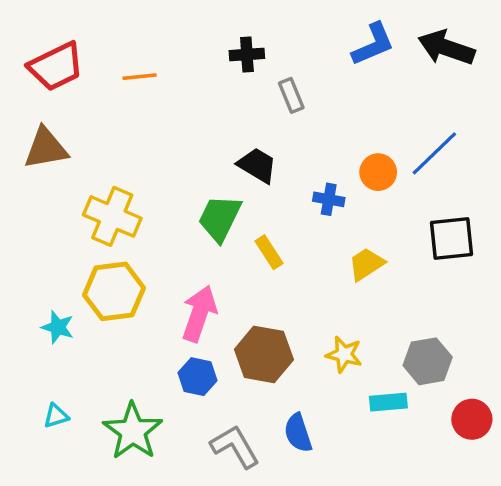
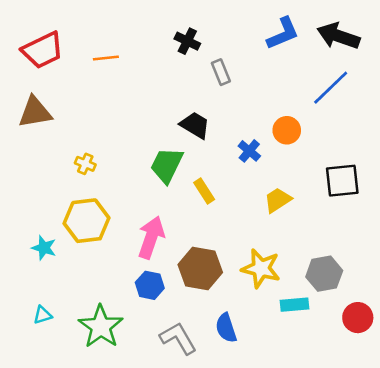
black cross: (247, 55) -> (187, 41), turned 30
blue line: (434, 153) -> (331, 88), moved
blue cross: (329, 199) -> (249, 151), turned 30
yellow cross: (112, 216) -> (85, 164), size x0.5
yellow star: (344, 354) -> (261, 268), size x1.4

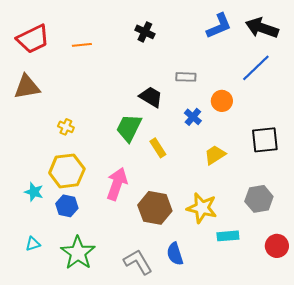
gray rectangle: (221, 72) -> (186, 77), moved, turned -66
gray hexagon: (324, 274) -> (259, 199), moved
blue hexagon: (150, 285) -> (67, 206), moved

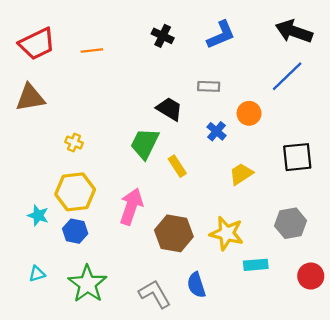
blue L-shape: (219, 26) -> (221, 35), moved

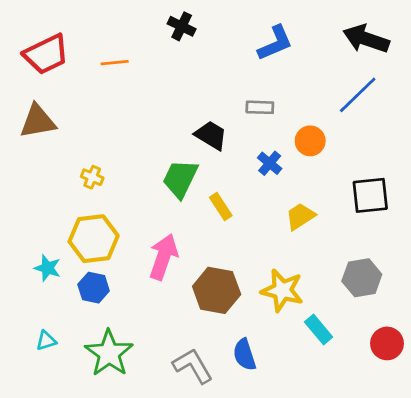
black cross: (163, 36) -> (182, 26), moved
cyan rectangle: (256, 265) -> (319, 329), turned 55

